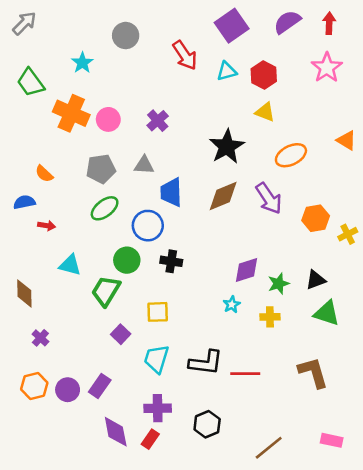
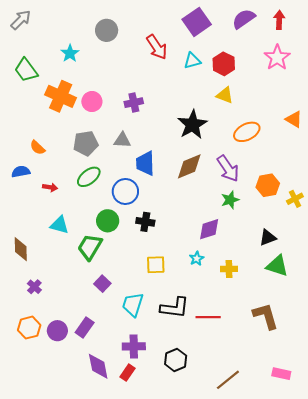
purple cross: (158, 121) -> (134, 103), turned 30
red arrow: (47, 226) -> (50, 187), moved
green star: (279, 284) -> (230, 200), moved
yellow square: (158, 312) -> (156, 265), moved

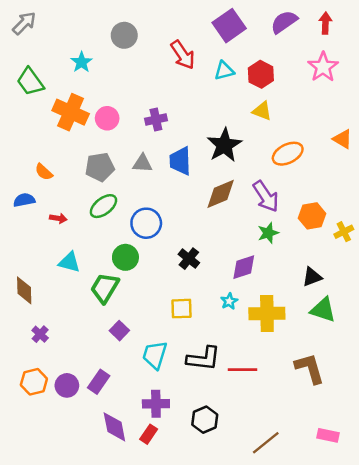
blue trapezoid: (145, 163) -> (180, 161), moved
black cross: (145, 222) -> (189, 259), moved, turned 30
yellow cross: (229, 269) -> (267, 313), size x1.8

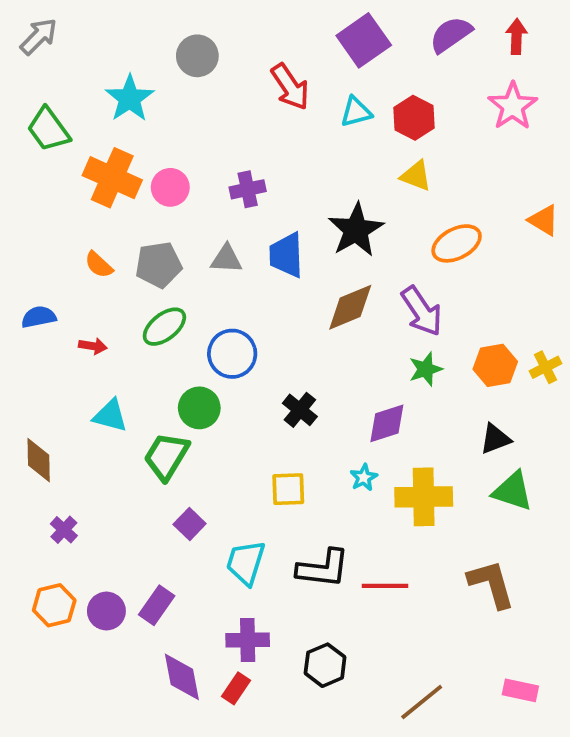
cyan star: (82, 62) -> (130, 98), size x1.4
orange semicircle: (44, 172) -> (99, 265), moved
orange hexagon: (312, 216) -> (495, 365), moved

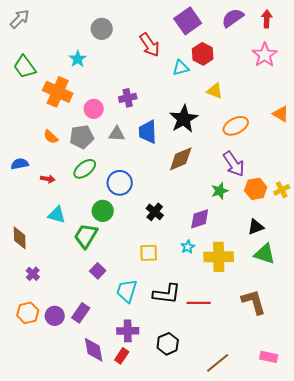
cyan star: (130, 98) -> (78, 59), moved, size x0.7
cyan triangle: (356, 112) -> (181, 68), moved
red hexagon: (414, 118) -> (203, 54), moved
pink circle: (170, 187) -> (94, 109), moved
purple arrow: (422, 311) -> (234, 164), moved

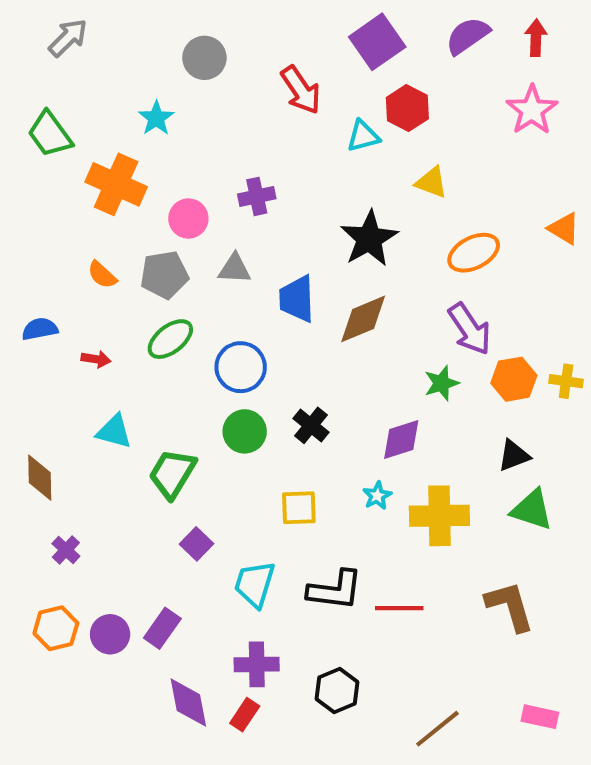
gray arrow: (20, 19) -> (68, 38), moved
blue trapezoid: (148, 132) -> (297, 299), moved
yellow cross: (282, 190) -> (566, 381), turned 35
green circle: (103, 211) -> (245, 431), moved

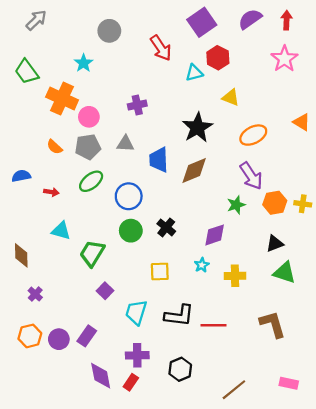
pink circle: (188, 219) -> (89, 117), moved
yellow cross: (439, 516) -> (235, 276), size x0.7

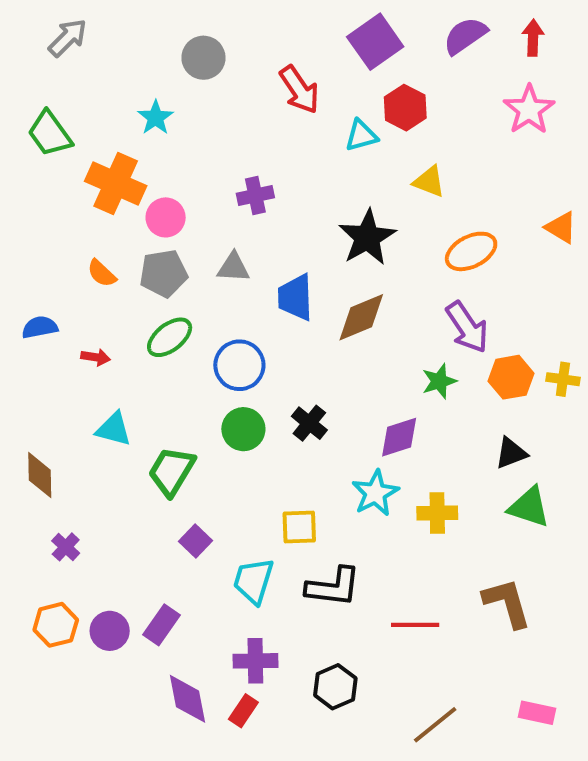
cyan star: (202, 265) -> (375, 493), size x1.6
yellow square: (160, 271) -> (299, 527), moved
red line: (214, 325) -> (415, 625), moved

